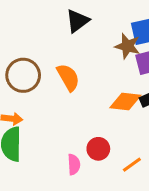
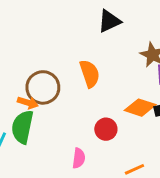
brown circle: (23, 75) -> (43, 87), moved
red circle: (98, 149) -> (106, 129), moved

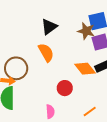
black triangle: (109, 21) -> (49, 27), moved
orange diamond: (140, 108) -> (85, 69), turned 45

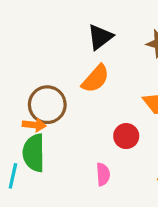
orange semicircle: (46, 53) -> (96, 79), turned 72

